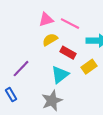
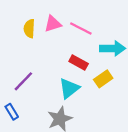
yellow semicircle: (50, 40) -> (29, 29), moved, turned -56

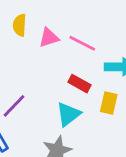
yellow semicircle: (29, 29) -> (20, 25), moved
yellow rectangle: (103, 79) -> (109, 103), turned -42

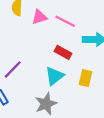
yellow rectangle: (109, 103) -> (86, 78), moved

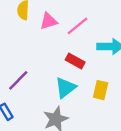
pink line: (65, 21) -> (78, 26), turned -66

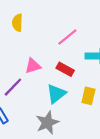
pink triangle: (49, 21) -> (33, 66), moved

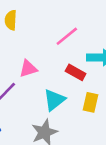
red rectangle: (65, 69) -> (76, 72), moved

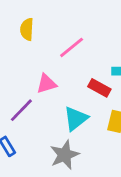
pink line: (67, 36) -> (72, 47), moved

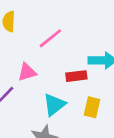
red rectangle: (99, 88) -> (76, 76), turned -36

